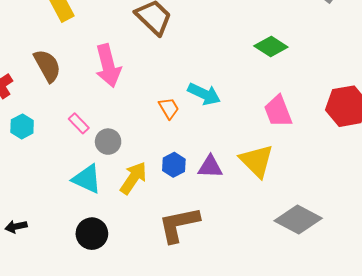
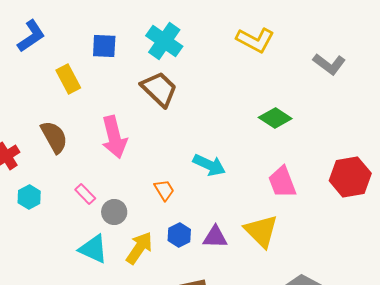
orange trapezoid: (169, 108) -> (164, 190), moved

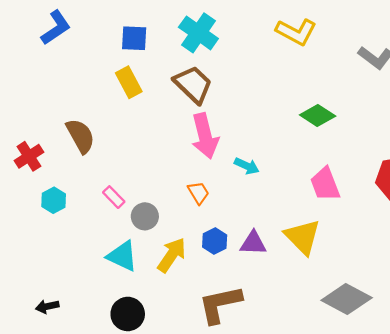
yellow rectangle: (68, 79) -> (129, 82), moved
pink arrow: (114, 137) -> (205, 136), moved
cyan arrow: (209, 165) -> (247, 166), size x0.7

